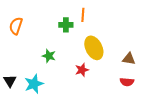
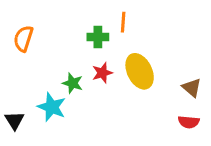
brown triangle: (129, 59) -> (192, 88), turned 32
red star: (82, 70) -> (102, 73), moved
cyan star: (34, 84) -> (52, 107), moved, turned -30

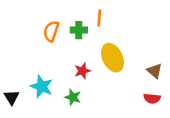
orange semicircle: (23, 39) -> (51, 31), moved
red star: (102, 73) -> (82, 71), moved
green star: (73, 83) -> (73, 97), moved

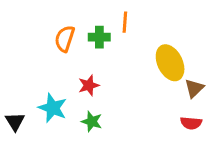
yellow ellipse: (112, 58) -> (170, 63), moved
red star: (82, 71) -> (89, 85), moved
brown triangle: (155, 71) -> (194, 88), turned 35

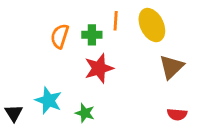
yellow ellipse: (170, 63) -> (152, 25), moved
red star: (89, 85) -> (99, 68), moved, size x1.5
brown triangle: (194, 88) -> (171, 67), moved, size x1.4

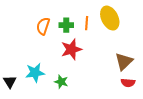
orange line: (116, 21) -> (87, 23), moved
brown triangle: (171, 67) -> (124, 61), moved
cyan star: (49, 100) -> (35, 73), turned -30

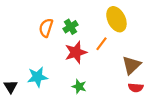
orange line: (87, 23) -> (102, 44), moved, turned 32
green cross: (66, 25) -> (71, 27), turned -32
green star: (61, 82) -> (79, 87), moved

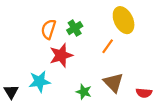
red star: (76, 52) -> (61, 55), moved
brown triangle: (131, 65) -> (113, 83), moved, turned -30

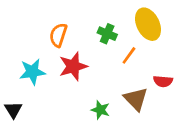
green cross: (75, 28) -> (107, 34), moved, turned -35
cyan star: (39, 81) -> (32, 72), moved
red semicircle: (144, 93) -> (163, 81), moved

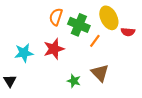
green cross: (107, 34) -> (79, 25), size x1.5
orange semicircle: (58, 35) -> (56, 17), moved
red semicircle: (163, 81) -> (128, 32), moved

